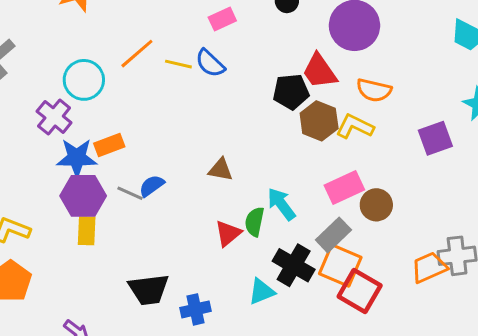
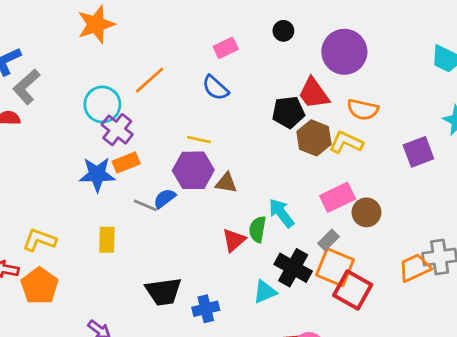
yellow line: (178, 64) -> (199, 140), moved
purple cross: (54, 117) -> (117, 130), moved
purple hexagon: (83, 196) -> (193, 170), moved
gray rectangle: (333, 235) -> (328, 240), size x0.7

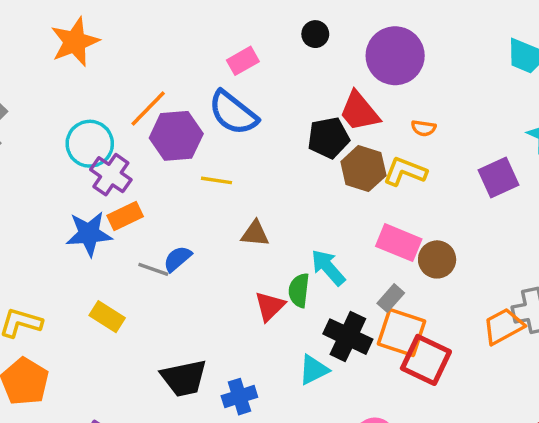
blue semicircle: (215, 88) -> (233, 113), size x1.4
orange semicircle: (363, 110) -> (424, 128), size x0.6
purple hexagon: (193, 170) -> (176, 136), moved
pink rectangle: (338, 197) -> (399, 243), turned 52
yellow rectangle: (107, 240) -> (107, 317), turned -55

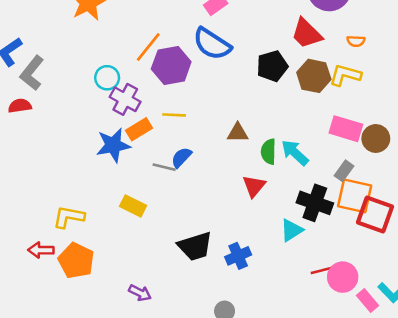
black pentagon: (328, 138) -> (272, 66), moved
cyan circle: (90, 144) -> (107, 78), size x0.7
yellow line: (216, 180) -> (174, 115), moved
green semicircle: (299, 290) -> (269, 152), moved

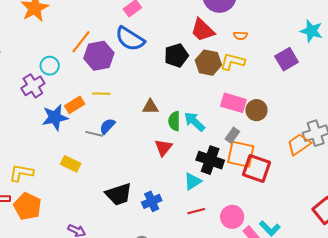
purple cross: (125, 99) -> (33, 86), moved, turned 30
red line: (322, 270) -> (196, 211), moved

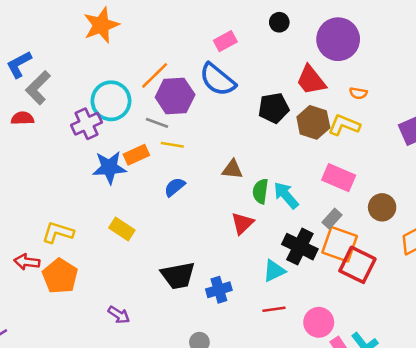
cyan circle: (50, 66) -> (111, 101), size x1.6
brown circle: (257, 110) -> (382, 207), moved
gray line: (94, 134) -> (157, 123), moved

